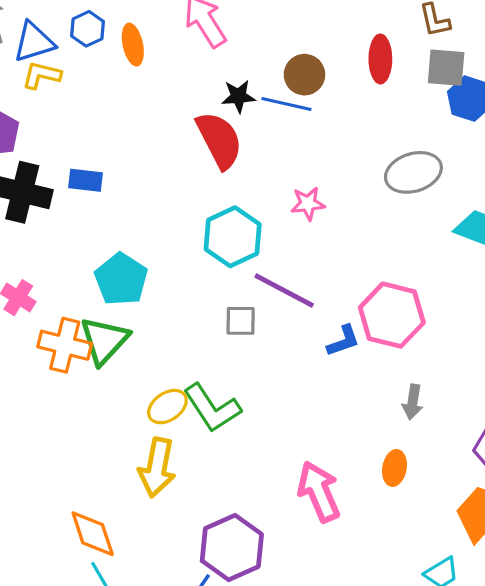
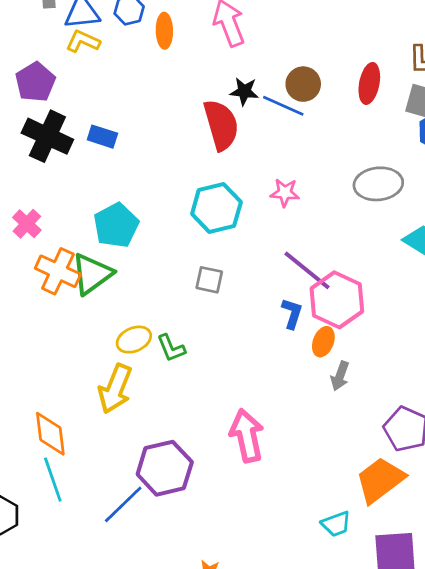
purple line: (284, 291) -> (307, 270), moved
blue L-shape: (343, 341) -> (292, 313), turned -64
green L-shape: (212, 408) -> (171, 348), size x0.6
orange ellipse: (394, 468) -> (323, 342), moved

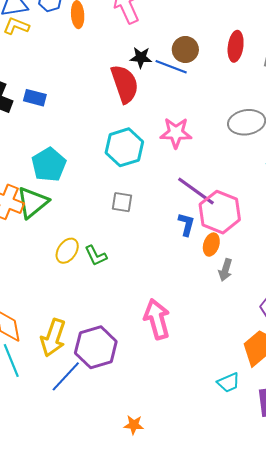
pink star: (285, 193) -> (176, 133), size x1.4
yellow ellipse: (134, 340) -> (67, 251), turned -30
yellow arrow: (115, 389) -> (53, 338), moved

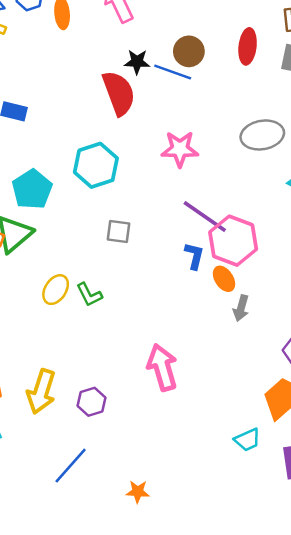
cyan hexagon: (124, 147) -> (96, 165), moved
orange ellipse: (211, 245) -> (224, 279), turned -50
purple hexagon: (96, 347) -> (91, 402), size x0.6
blue line: (66, 376) -> (71, 466), moved

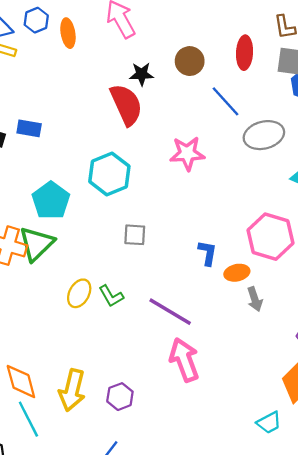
blue line: (173, 72) -> (226, 101), moved, turned 32
purple line: (205, 217) -> (170, 312), moved
pink hexagon: (233, 241) -> (270, 237), moved
orange ellipse: (224, 279) -> (237, 273), turned -65
gray arrow: (241, 308) -> (255, 299), turned -30

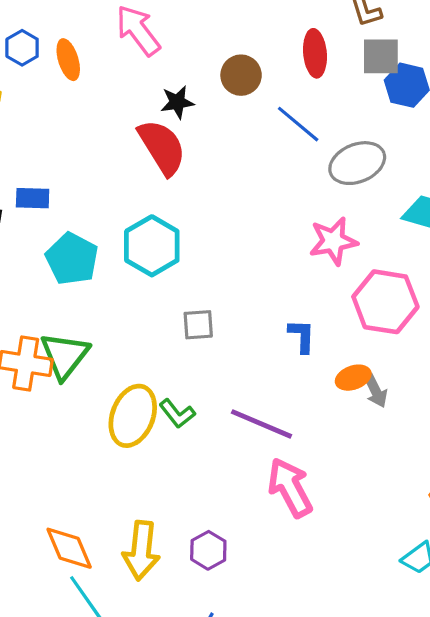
pink star: (187, 153) -> (333, 241), moved
cyan pentagon: (51, 201) -> (72, 259), moved
orange ellipse: (237, 273) -> (353, 378), moved
yellow ellipse: (79, 293) -> (133, 416), size x1.5

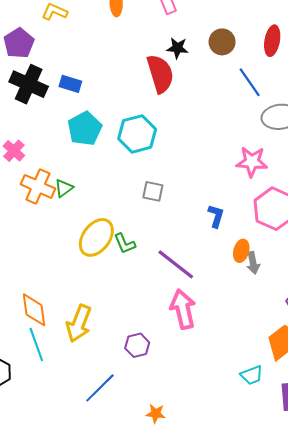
green triangle: (65, 356) -> (64, 188), size x0.6
orange ellipse: (353, 378) -> (241, 251), turned -70
purple hexagon: (208, 550) -> (137, 345), moved

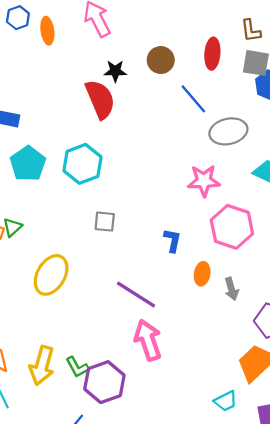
green L-shape: (125, 244) -> (77, 367), moved
gray arrow: (253, 263) -> (231, 289), moved
purple hexagon: (137, 345) -> (104, 382), size x1.6

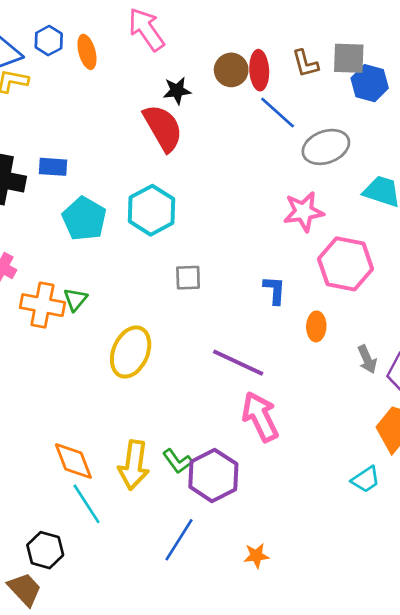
brown L-shape: (251, 31) -> (305, 63), moved
red ellipse: (212, 54) -> (259, 70), moved
gray arrow: (231, 289) -> (367, 359), moved

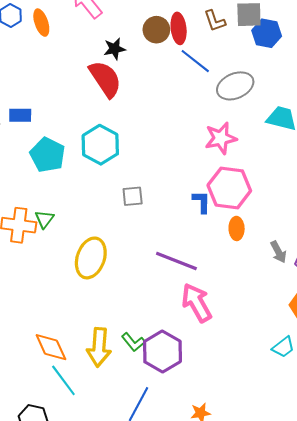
pink hexagon: (345, 264) -> (229, 188), moved

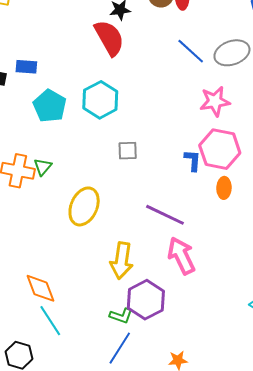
blue line: (195, 61) -> (191, 51), moved
green L-shape: (133, 342) -> (121, 316), moved, turned -35
yellow arrow: (99, 347) -> (122, 261), moved

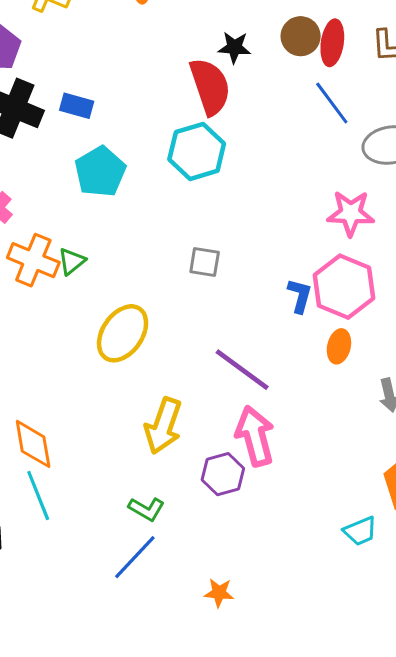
blue line: (191, 51) -> (332, 103), moved
cyan hexagon: (100, 100) -> (197, 151), moved
purple hexagon: (146, 300) -> (223, 474), moved, size x0.7

